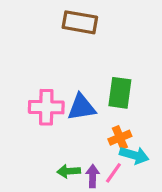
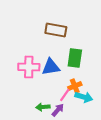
brown rectangle: (80, 22) -> (56, 30), moved
pink line: (113, 173) -> (65, 95), moved
purple arrow: (93, 176) -> (58, 110), turned 40

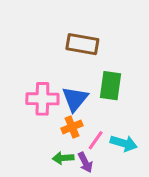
blue triangle: (51, 67) -> (75, 99), turned -42
orange cross: (75, 86) -> (72, 127), moved
purple arrow: (58, 110) -> (85, 162), turned 112

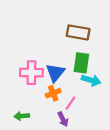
brown rectangle: (82, 44) -> (78, 32), moved
cyan arrow: (124, 143) -> (91, 80), moved
green arrow: (63, 158) -> (22, 116), moved

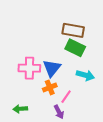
green rectangle: (81, 63) -> (75, 48), moved, turned -72

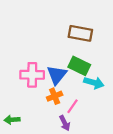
green rectangle: (75, 48) -> (79, 66), moved
green arrow: (20, 109) -> (12, 120), moved

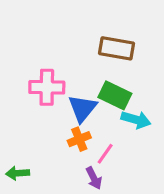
pink cross: (32, 75) -> (47, 87), moved

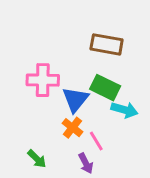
orange cross: (79, 139) -> (72, 128), turned -30
pink line: (105, 154) -> (96, 141), turned -66
green arrow: (18, 173) -> (37, 159), moved, turned -132

